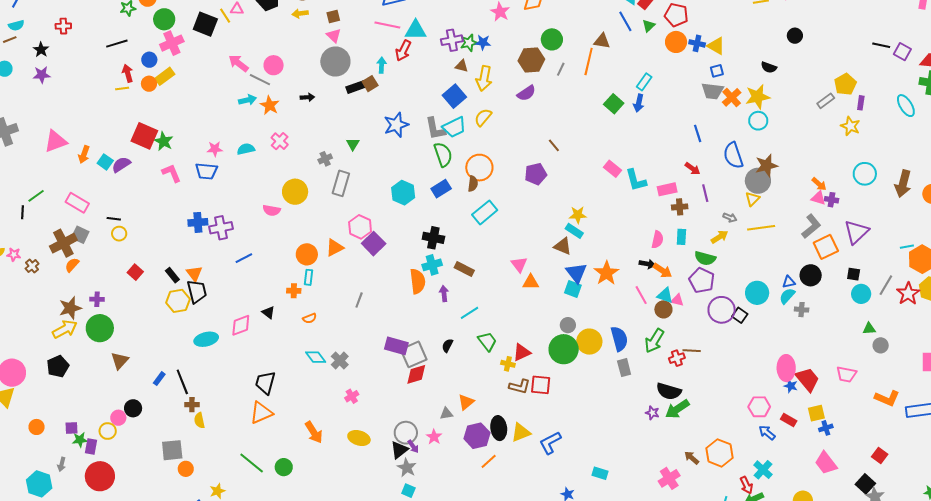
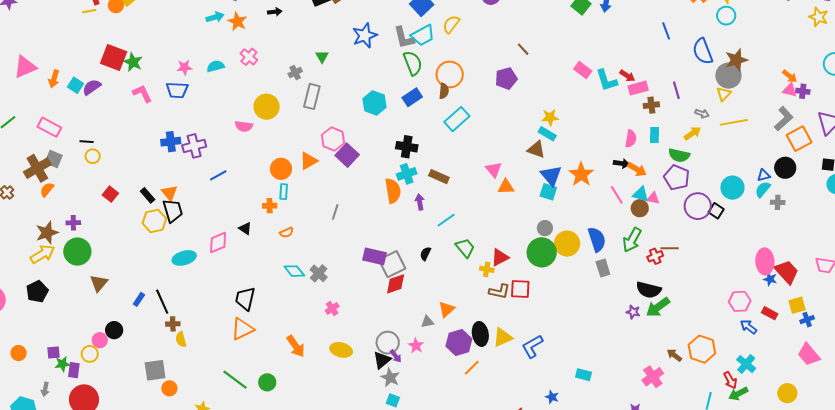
red arrow: (693, 169) -> (627, 76), moved

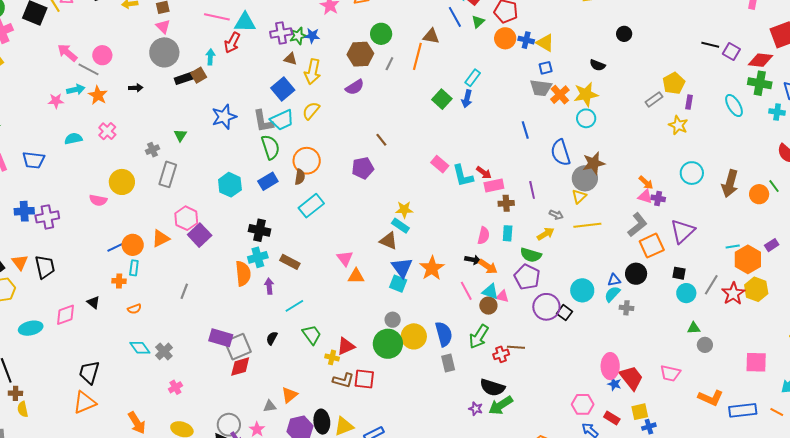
pink star: (185, 67) -> (56, 101), moved
blue line: (218, 175) -> (116, 247), moved
black trapezoid: (173, 211) -> (45, 267), moved

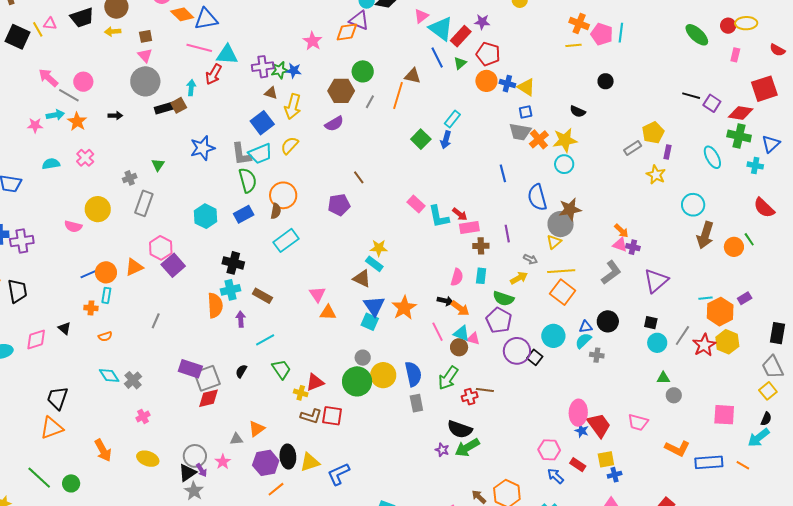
cyan circle: (692, 173) -> (693, 205), moved
orange square: (652, 246) -> (563, 292), moved, turned -30

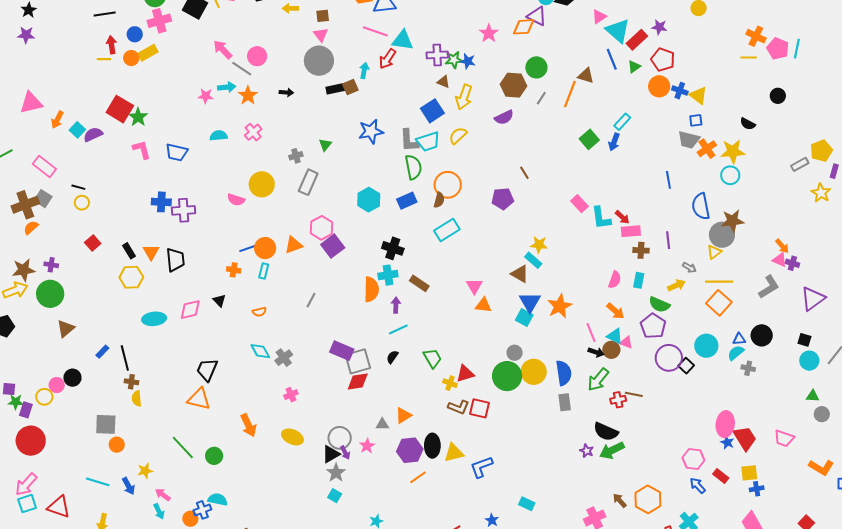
black arrow: (445, 301) -> (596, 352), moved
orange cross: (91, 308) -> (234, 270), moved
cyan line: (265, 340) -> (398, 329), moved
orange triangle: (52, 428) -> (199, 399), turned 30

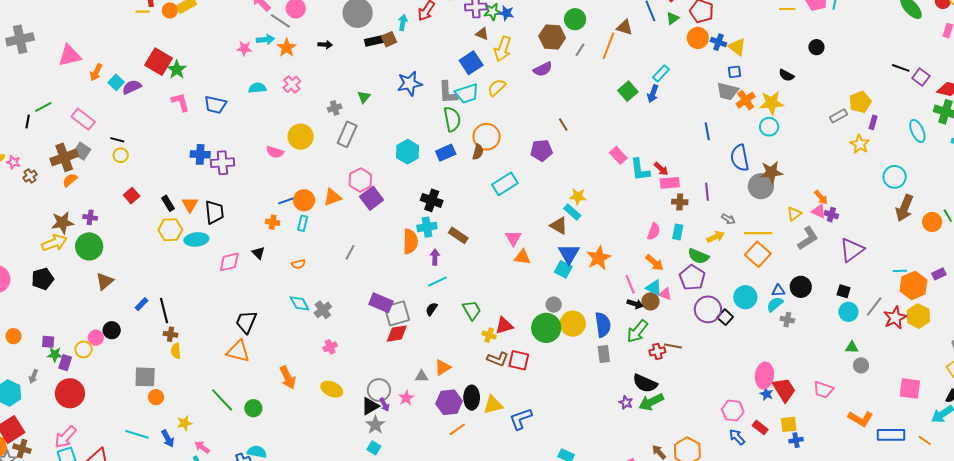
cyan rectangle: (447, 230) -> (505, 184), moved
yellow triangle: (714, 252) -> (794, 214), moved
cyan ellipse: (154, 319) -> (196, 239), moved

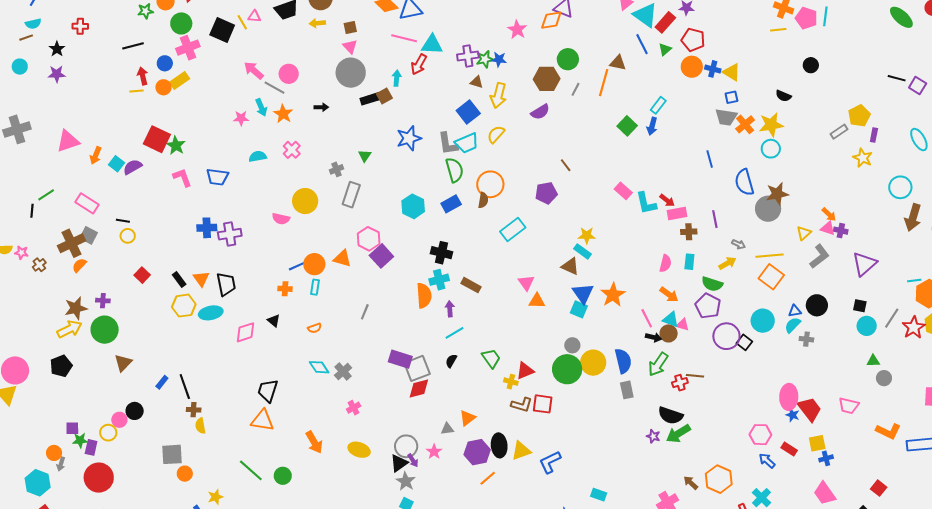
cyan arrow: (265, 39) -> (261, 107), turned 78
orange triangle: (332, 197) -> (342, 258), turned 42
orange circle: (14, 336) -> (54, 453), moved

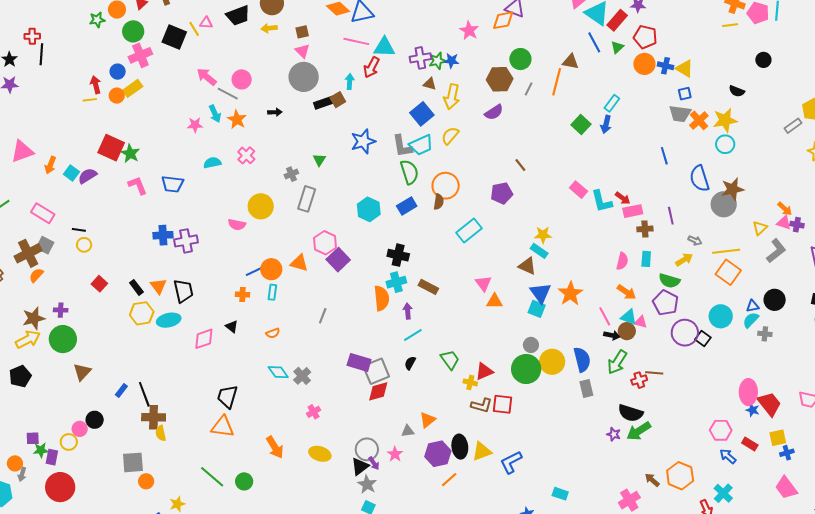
black line: (133, 46) -> (41, 54), moved, turned -70
brown cross: (194, 410) -> (154, 417), size x1.6

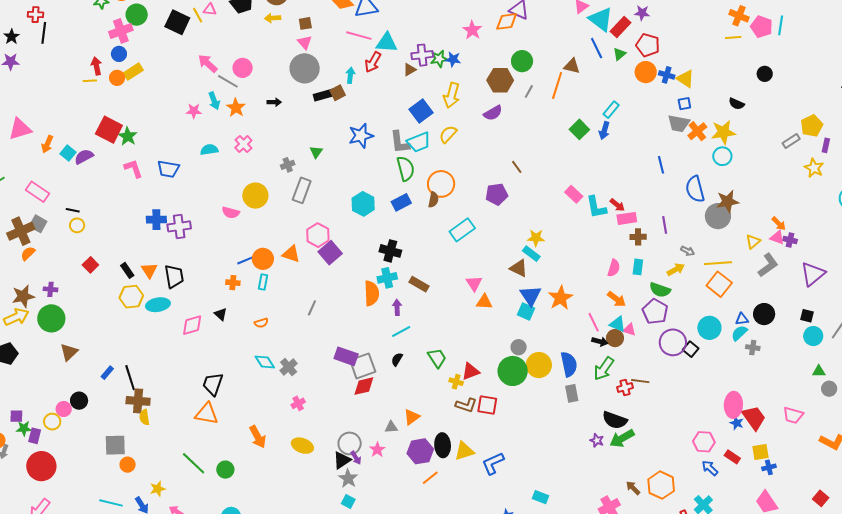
pink cross: (140, 55) -> (121, 31), moved
brown triangle: (430, 84) -> (410, 70), moved, turned -48

